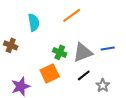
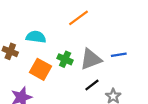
cyan semicircle: (34, 22) -> (36, 37), moved, turned -72
orange square: (50, 73) -> (40, 69), moved, turned -36

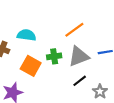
orange line: (78, 18) -> (74, 30), moved
green cross: (65, 59) -> (54, 56), turned -32

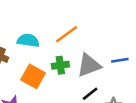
orange line: (74, 30) -> (67, 34), moved

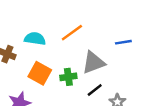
blue line: (120, 60) -> (123, 42), moved
green cross: (60, 65) -> (68, 77), moved

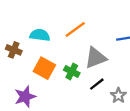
green cross: (68, 77) -> (72, 72), turned 35

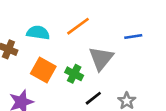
gray triangle: (96, 58) -> (101, 58), turned -30
black line: (97, 84) -> (93, 98), moved

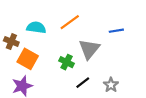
orange square: (43, 70) -> (28, 59), moved

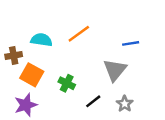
brown cross: (11, 42) -> (14, 55), turned -32
gray triangle: (89, 49) -> (115, 70), moved
green cross: (67, 62) -> (67, 83), moved

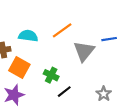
gray triangle: (115, 70) -> (84, 51), moved
black line: (93, 101) -> (64, 92), moved

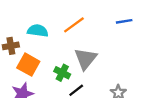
blue line: (109, 39) -> (124, 21), moved
gray triangle: (84, 51) -> (86, 59), moved

